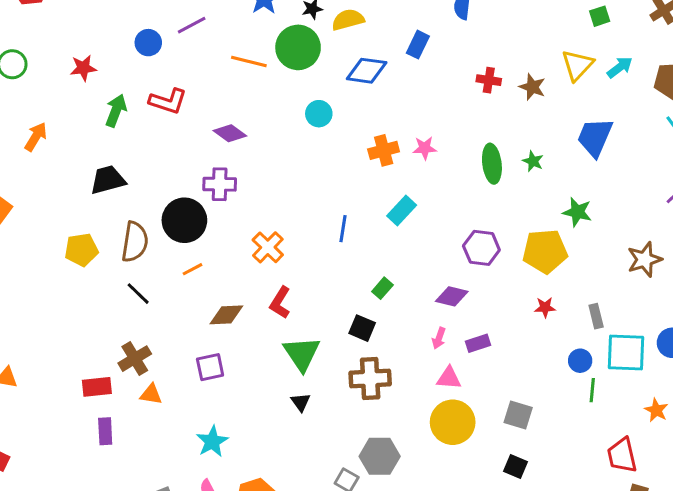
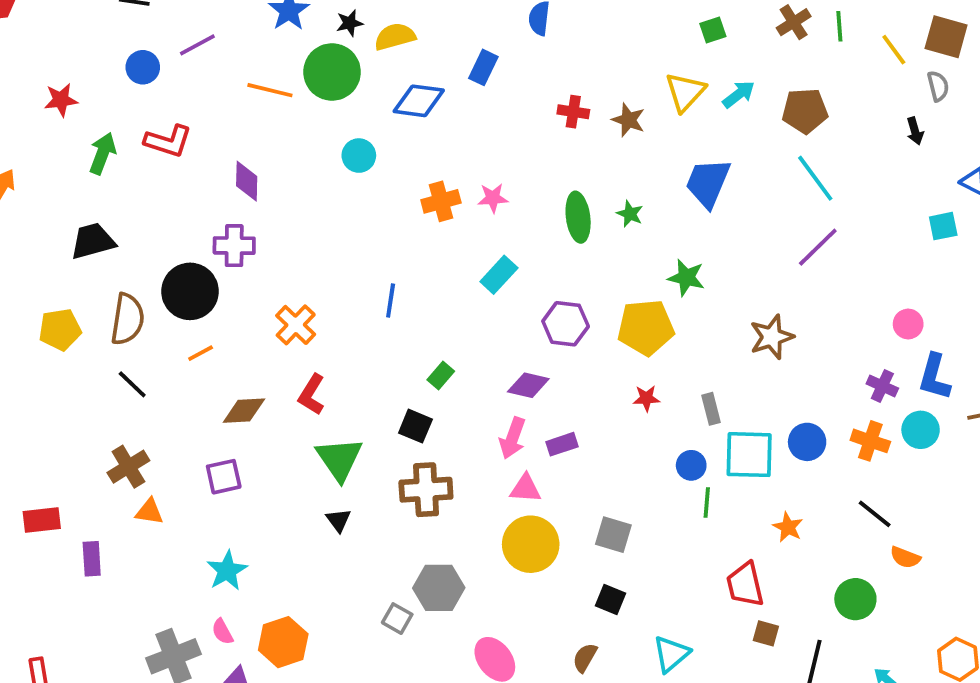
purple diamond: (230, 133) -> (247, 181), turned 56
cyan rectangle: (402, 210) -> (499, 275), moved
pink arrow: (439, 338) -> (513, 438), size x1.5
red rectangle: (97, 387) -> (42, 520), moved

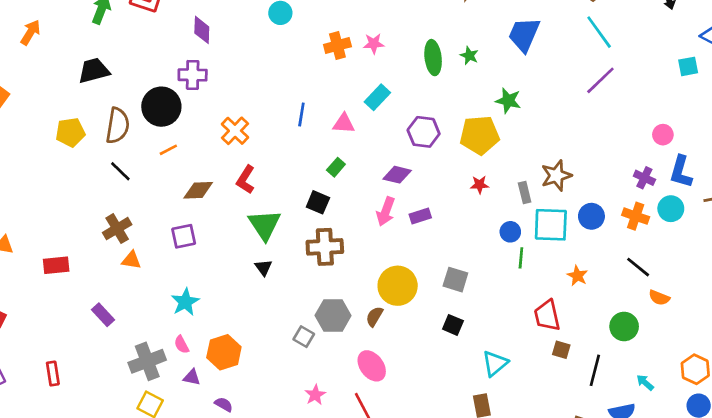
brown star: (772, 337) -> (556, 176), moved
pink triangle: (526, 488) -> (344, 123), moved
purple rectangle: (92, 559) -> (103, 315), moved, turned -40
brown semicircle: (585, 658) -> (374, 317), moved

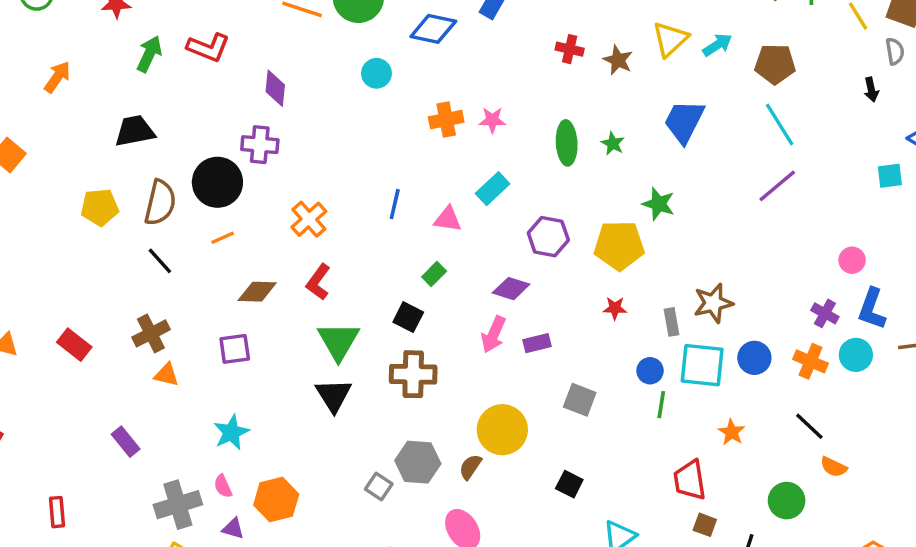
red rectangle: (56, 265) -> (74, 345), moved, turned 40
black triangle: (263, 268) -> (334, 395), size x1.6
gray square: (455, 280) -> (580, 400), moved

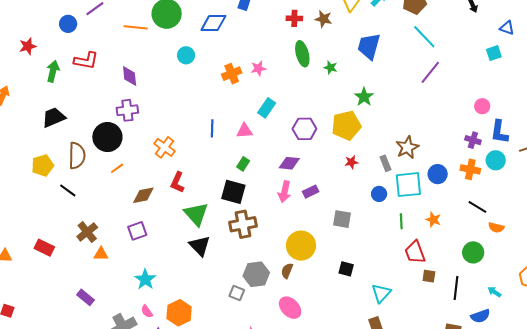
green ellipse: (567, 143) -> (302, 54), moved
green star: (659, 204) -> (364, 97), turned 30
black line: (160, 261) -> (68, 190), moved
black square: (408, 317) -> (233, 192), size x1.4
green line: (661, 405) -> (401, 221), moved

